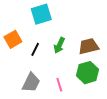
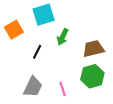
orange square: (13, 39) -> (14, 30), moved
green arrow: (59, 45) -> (63, 37), moved

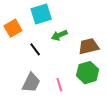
green arrow: (63, 37) -> (59, 35), turned 42
black line: (37, 52) -> (35, 49), turned -64

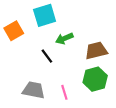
black line: (35, 49) -> (47, 56), moved
gray trapezoid: (31, 83) -> (34, 90), turned -105

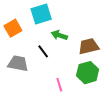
green arrow: (64, 38) -> (59, 35), turned 42
gray trapezoid: (34, 90) -> (18, 63), moved

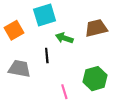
brown trapezoid: (89, 46) -> (96, 28), moved
black line: (43, 51) -> (47, 56), turned 32

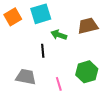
orange square: (14, 30) -> (13, 17), moved
gray trapezoid: (19, 69) -> (26, 77), moved

